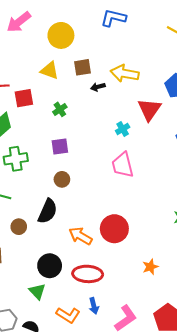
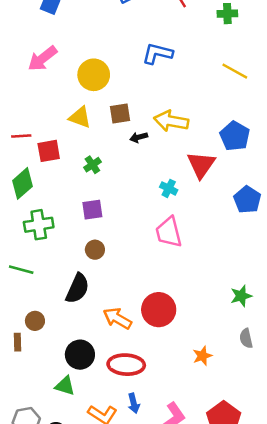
cyan cross: (123, 129) -> (169, 188), turned -32
brown circle: (19, 227) -> (35, 321), moved
green triangle: (37, 291) -> (65, 386), turned -30

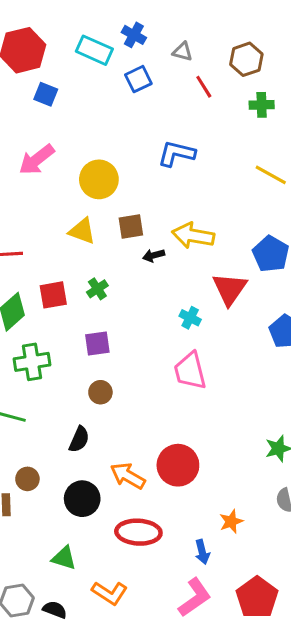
red square: (49, 151) -> (53, 295), moved
black semicircle: (77, 288) -> (79, 439), size x0.7
black circle: (80, 355) -> (82, 499), moved
blue arrow: (134, 403) -> (202, 552), moved

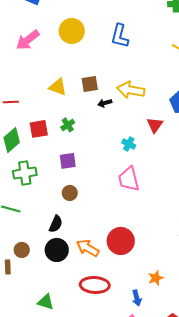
blue L-shape: (176, 154) -> (120, 36), turned -90
yellow circle: (99, 179) -> (72, 31), moved
red triangle: (230, 289) -> (155, 125), size x0.7
black circle: (82, 499) -> (57, 250), moved

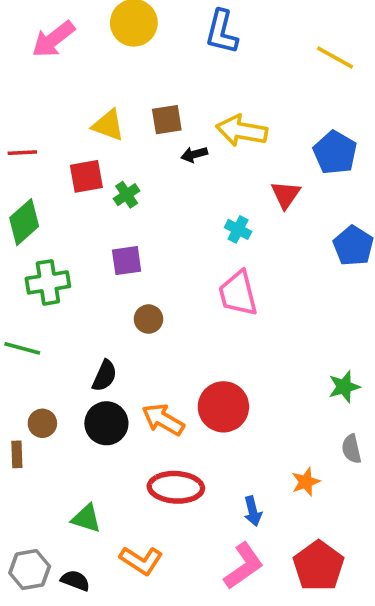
red square: (39, 129) -> (86, 176), moved
brown circle: (70, 193) -> (148, 319), moved
orange star: (156, 278) -> (306, 482), moved

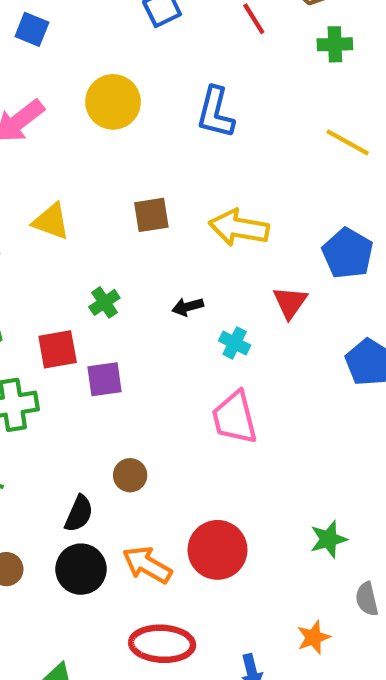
yellow triangle: (108, 125) -> (51, 221), moved
black arrow: (194, 154) -> (188, 307), moved
red square: (86, 176) -> (58, 349), moved
brown circle: (148, 319) -> (130, 475), moved
green star: (344, 387) -> (328, 539), moved

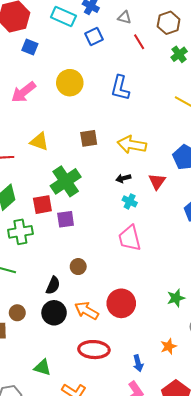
green cross: (335, 44) -> (179, 54), turned -35
green cross: (104, 302) -> (66, 181), size x2.0
black arrow: (188, 307) -> (123, 178), moved

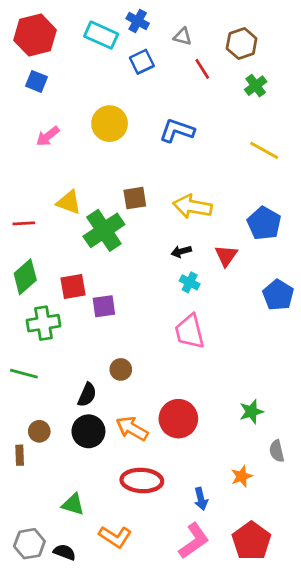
blue square: (30, 47) -> (36, 81), moved
blue L-shape: (120, 88) -> (177, 131), turned 95
pink arrow: (24, 92) -> (48, 136), size x0.7
green cross: (66, 181) -> (104, 230), moved

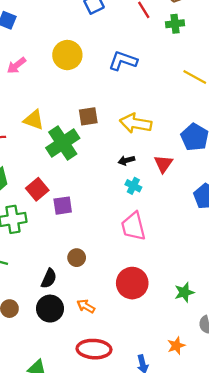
green cross: (256, 86) -> (175, 24), moved, turned 30
red square: (73, 287) -> (37, 189), turned -30
red circle: (178, 419) -> (132, 283), moved
orange arrow: (132, 428) -> (86, 306), size x0.7

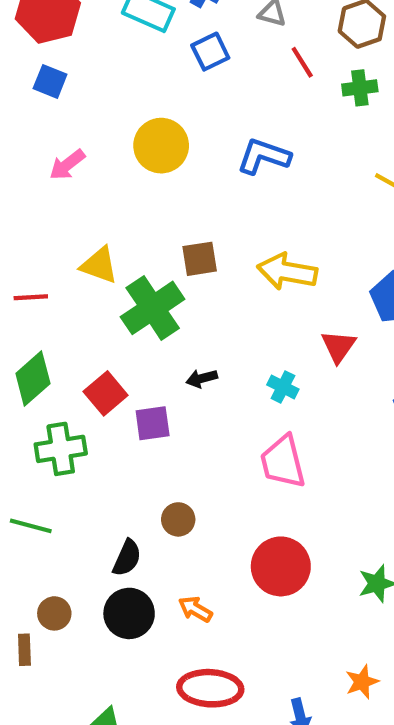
black arrow: (126, 160) -> (202, 378), moved

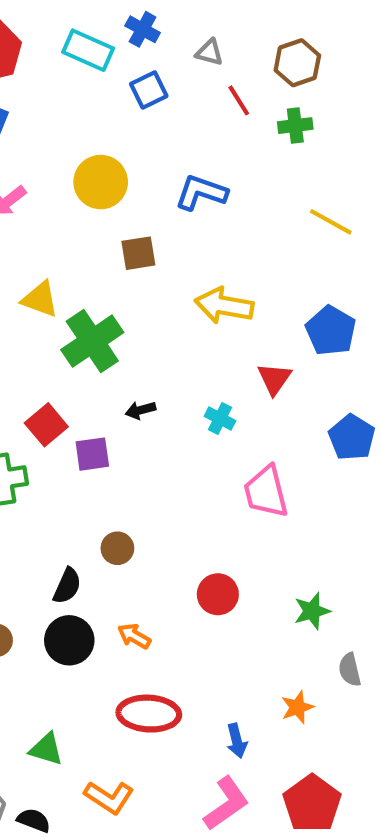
brown square: (200, 259) -> (138, 253), moved
pink trapezoid: (283, 462) -> (266, 492), moved
red circle: (281, 566) -> (218, 594), size x0.7

